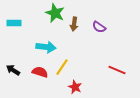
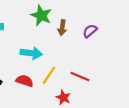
purple semicircle: (99, 27) -> (90, 31), turned 104
red line: (117, 70) -> (80, 76), moved

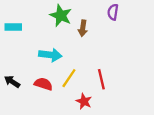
purple semicircle: (90, 31) -> (113, 12), moved, turned -40
red line: (80, 76) -> (101, 79), turned 54

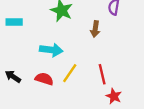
brown arrow: (83, 28) -> (95, 29), moved
red star: (84, 101) -> (114, 96), moved

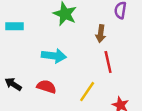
yellow line: (70, 73) -> (87, 92), moved
red line: (102, 74) -> (108, 62), moved

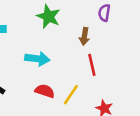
red semicircle: (46, 87) -> (45, 91), moved

